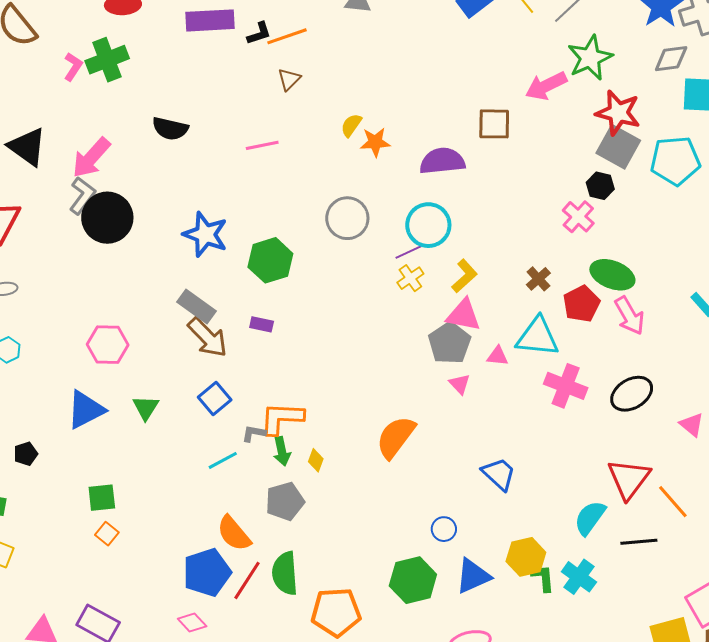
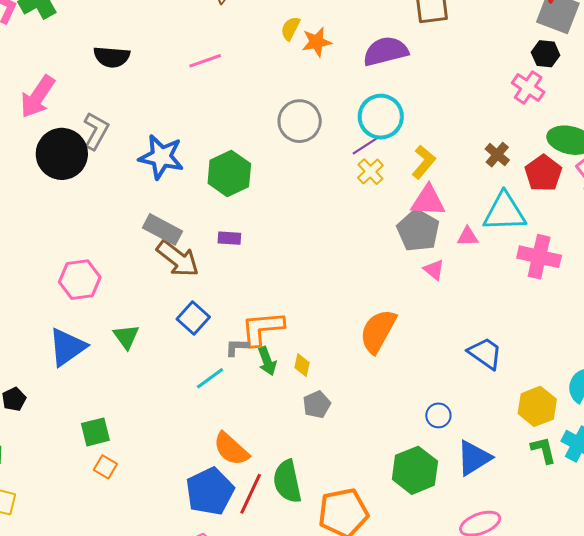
gray L-shape: (82, 196) -> (96, 131), moved
gray pentagon: (285, 501) -> (317, 404), moved, size x0.7
yellow hexagon: (526, 557) -> (537, 406), moved

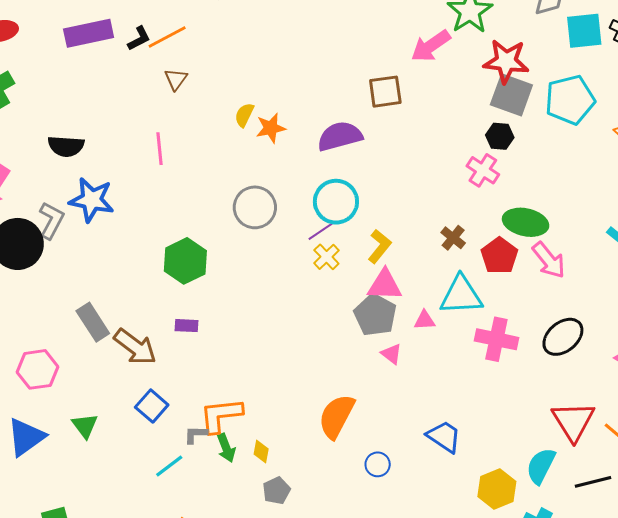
pink line: (205, 61) -> (160, 149), turned -76
blue star: (161, 157) -> (92, 200), moved
gray rectangle: (162, 229) -> (93, 322), moved, turned 30
blue circle: (438, 415) -> (378, 464), moved

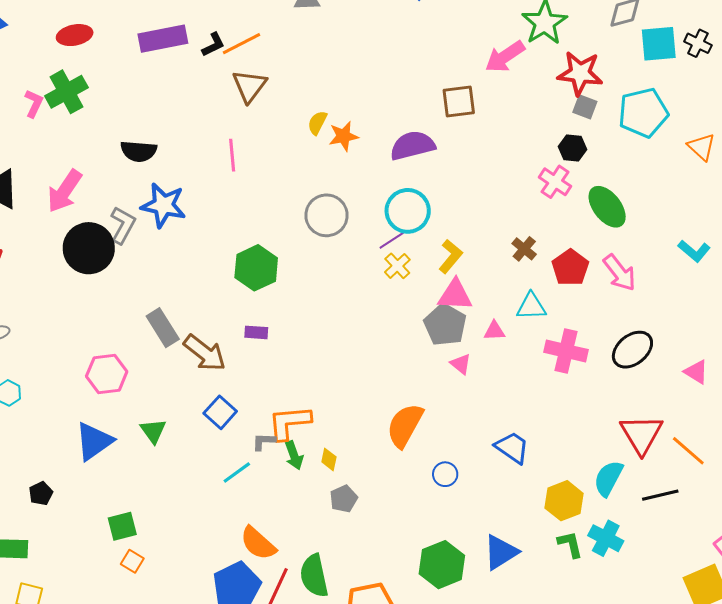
brown triangle: (176, 79) -> (249, 86), size x1.5
gray square: (511, 95) -> (585, 107), size x0.6
green ellipse: (526, 222) -> (607, 207), moved, turned 39
cyan triangle: (461, 295) -> (531, 306), size x0.7

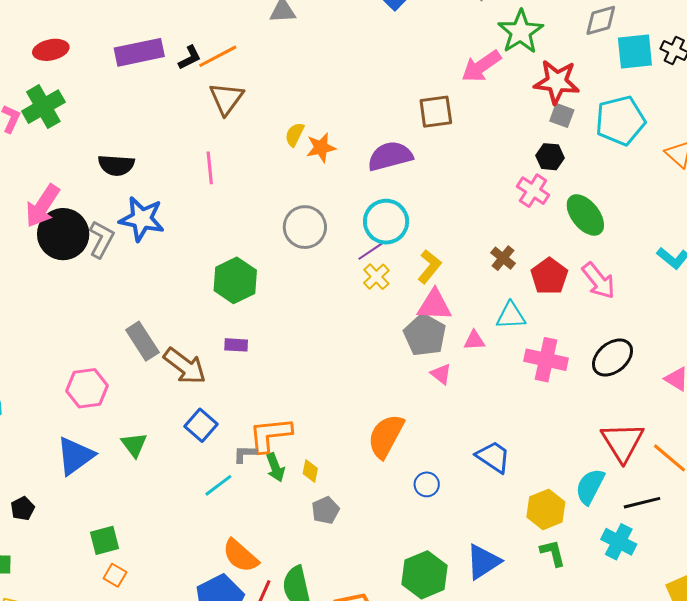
black circle: (89, 248) -> (63, 234), moved
cyan cross: (606, 538) -> (619, 542), moved

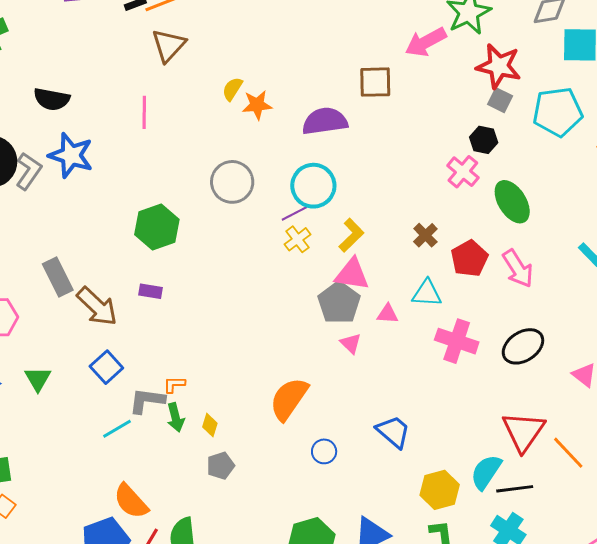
orange L-shape: (270, 435) -> (174, 384), size x0.5
gray L-shape: (245, 454) -> (147, 401), size x1.5
black line: (642, 503) -> (515, 489), moved

